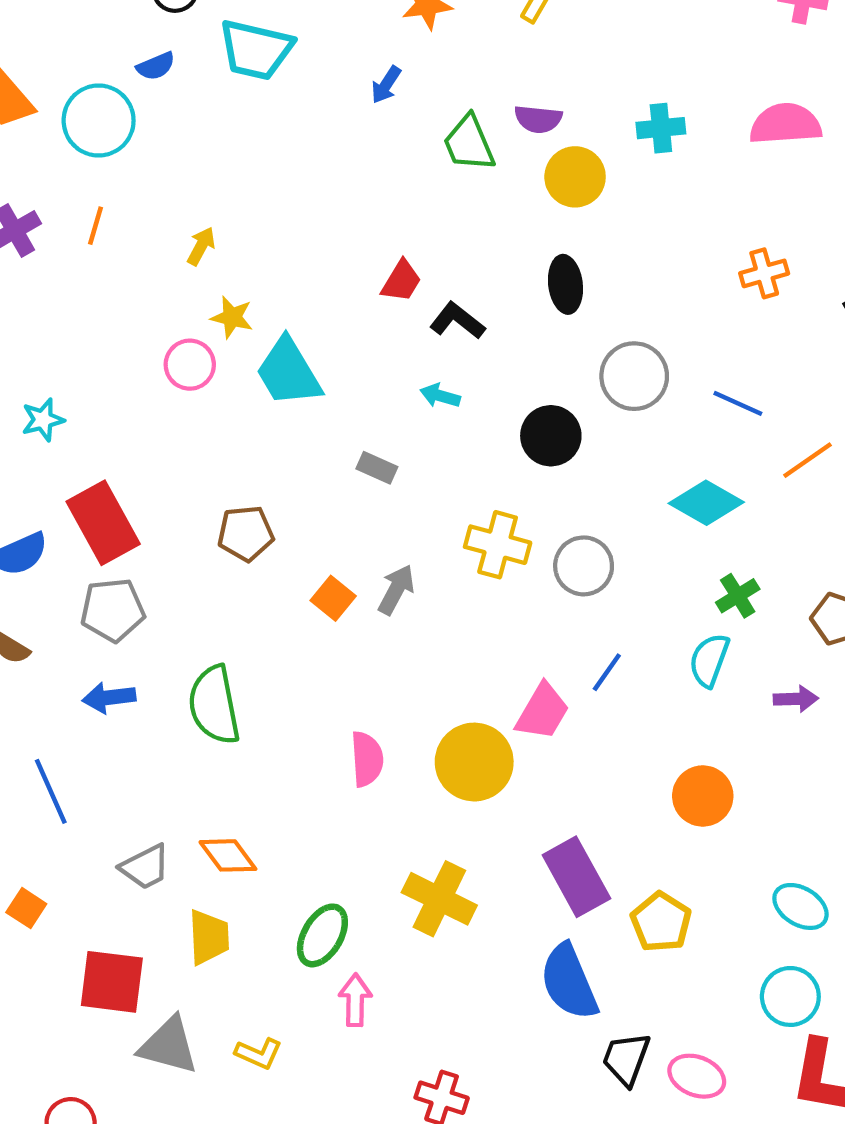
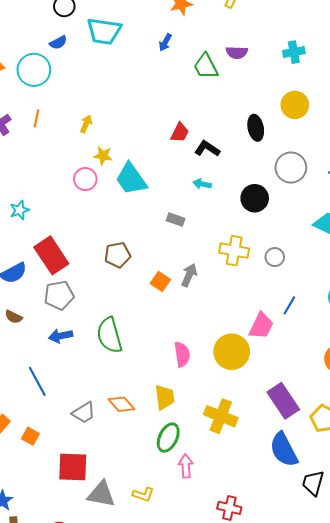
yellow circle: (575, 177) -> (295, 105), moved
gray circle: (584, 566) -> (275, 257), size x0.7
yellow trapezoid: (209, 937) -> (165, 397), moved

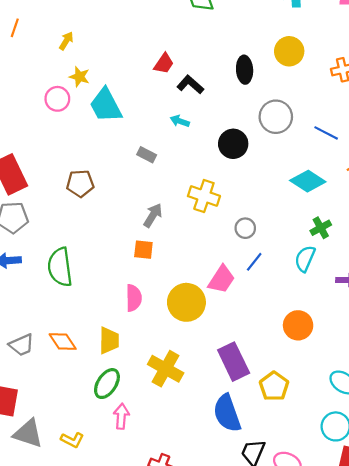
gray circle: (275, 257) -> (245, 228), moved
orange square: (160, 281) -> (143, 250), moved, turned -36

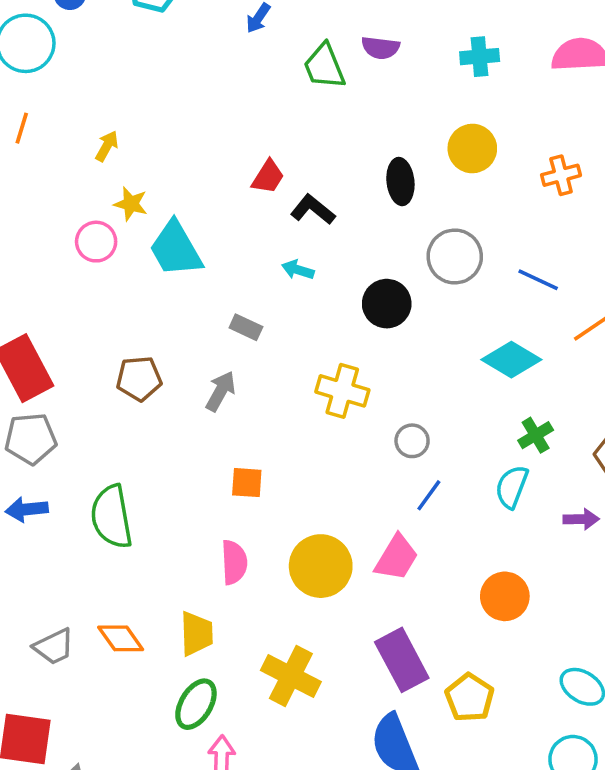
gray arrow: (153, 215) -> (221, 391), moved
pink trapezoid: (221, 279) -> (396, 558), moved

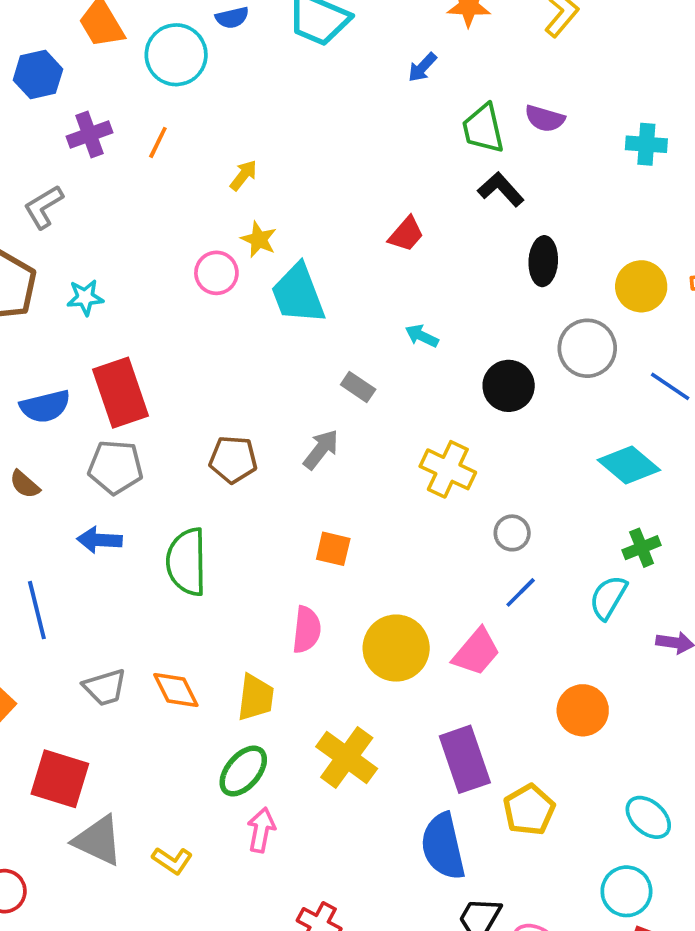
yellow circle: (472, 149) -> (641, 286), moved
black L-shape: (313, 210) -> (501, 189), moved
brown pentagon: (139, 379) -> (233, 459), moved

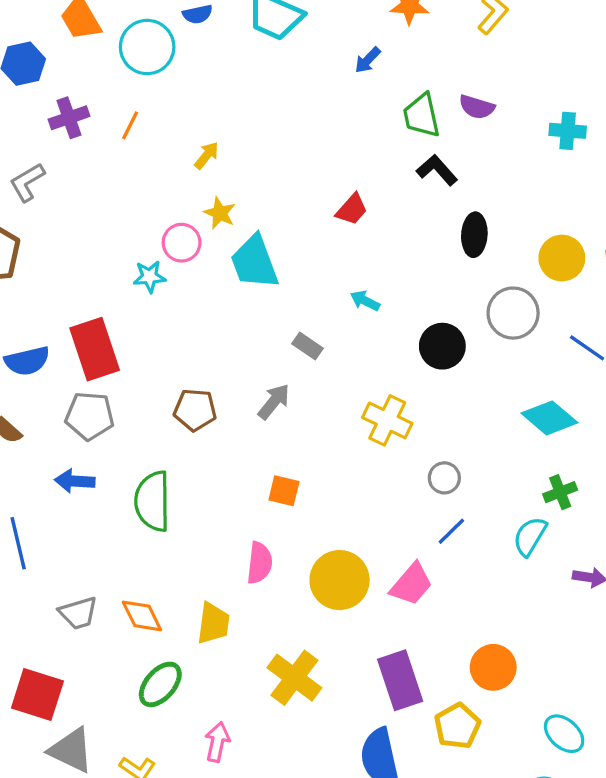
cyan star: (85, 297) -> (149, 277), moved
orange circle: (583, 710) -> (493, 667), moved
green ellipse: (243, 771) -> (160, 684), moved

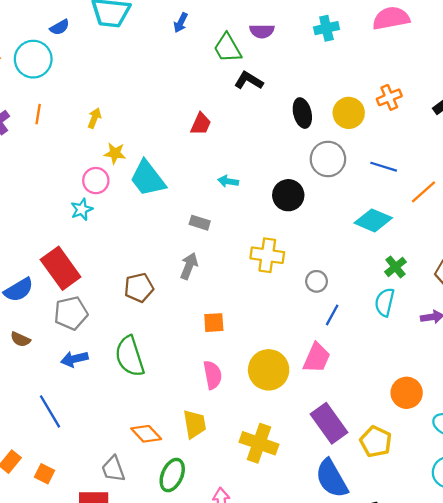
black ellipse: (474, 235) -> (302, 113), moved
gray trapezoid: (78, 613) -> (113, 469), moved, turned 104
orange circle: (493, 667) -> (407, 393), moved

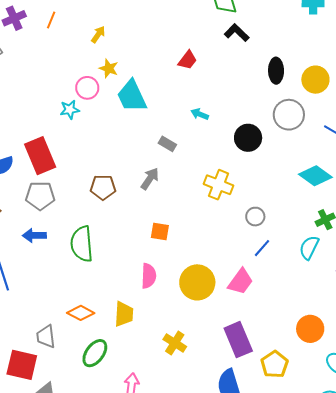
orange diamond: (146, 434) -> (81, 313), turned -32
yellow cross: (259, 443) -> (175, 343), size x0.7

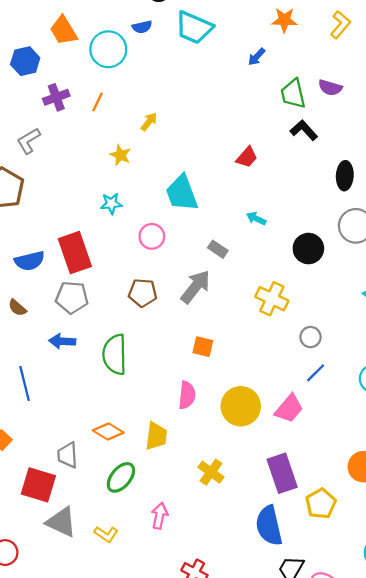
yellow star: (109, 68) -> (120, 155), moved
pink circle: (87, 88) -> (152, 236), moved
gray arrow: (150, 179) -> (196, 287), size x1.4

